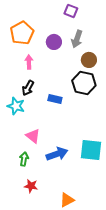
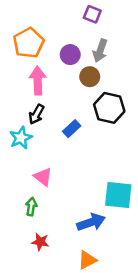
brown circle: (89, 60) -> (90, 77), moved
pink arrow: (29, 62) -> (38, 81), size x1.5
blue rectangle: (55, 99) -> (72, 129), turned -56
cyan star: (16, 106) -> (21, 138), turned 30
blue arrow: (57, 154) -> (91, 222), moved

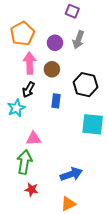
brown circle: (90, 77) -> (52, 69), moved
blue rectangle: (72, 129) -> (56, 101), turned -40
pink triangle: (43, 177) -> (34, 139), turned -42
cyan square: (118, 195) -> (93, 124), moved
green arrow: (31, 207) -> (24, 162), size x1.6

